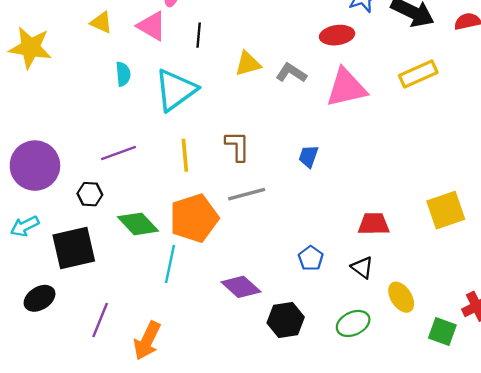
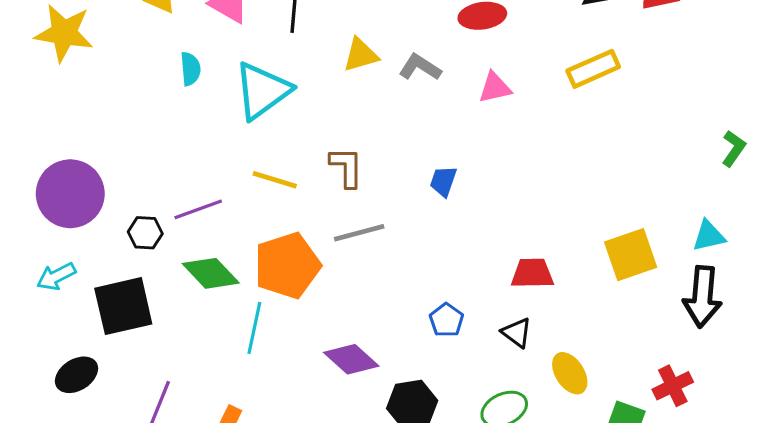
pink triangle: (346, 88) -> (495, 88), size x0.6
purple line: (118, 153) -> (198, 209), moved
yellow line: (185, 155) -> (275, 180), turned -68

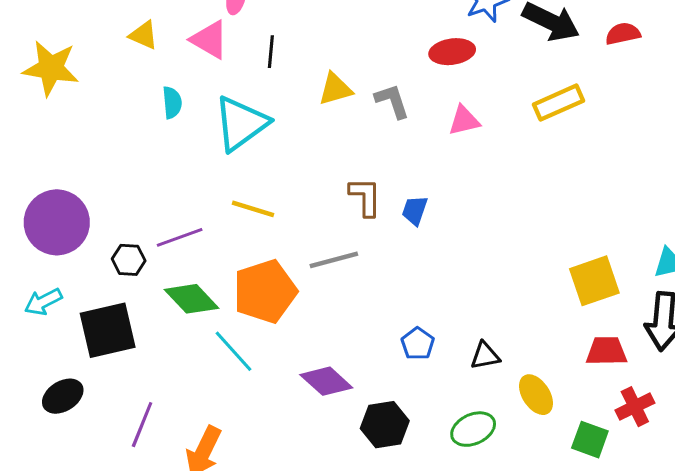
gray L-shape: (420, 67) -> (392, 101), turned 39
brown L-shape: (347, 167) -> (365, 197), moved
red trapezoid: (532, 273) -> (606, 351), moved
cyan line: (254, 328) -> (233, 351), turned -54
black triangle: (517, 333) -> (485, 356), turned -48

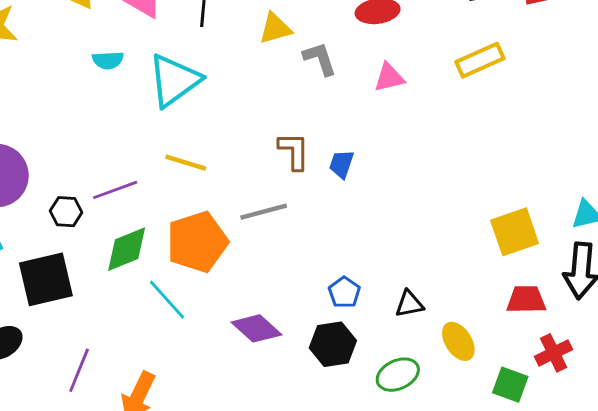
yellow triangle: (335, 89) -> (275, 28), moved
cyan semicircle: (172, 103) -> (108, 60), turned 92
green diamond: (192, 299) -> (127, 249), turned -69
black hexagon: (385, 425) -> (333, 344), moved

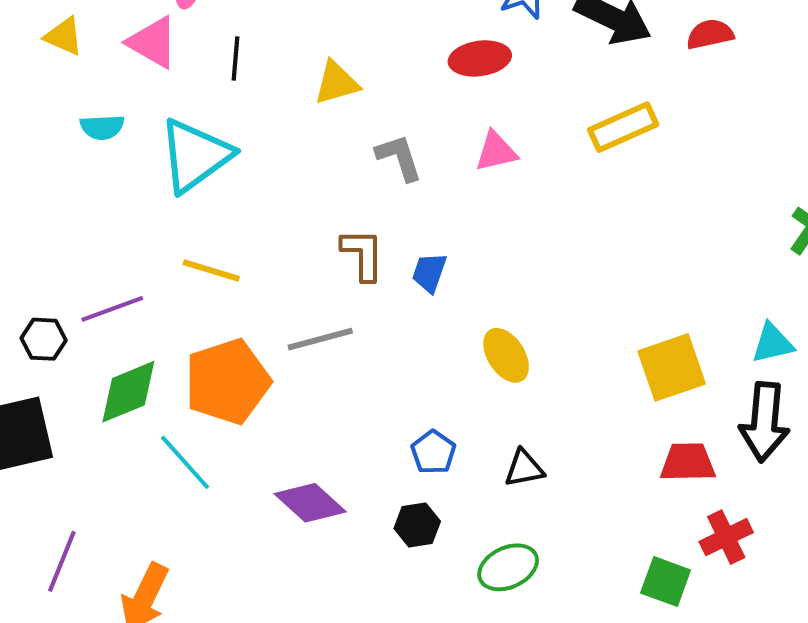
gray L-shape: (320, 59) -> (399, 157), moved
yellow ellipse: (458, 341) -> (506, 355), moved
black hexagon: (333, 344) -> (417, 525), size x0.7

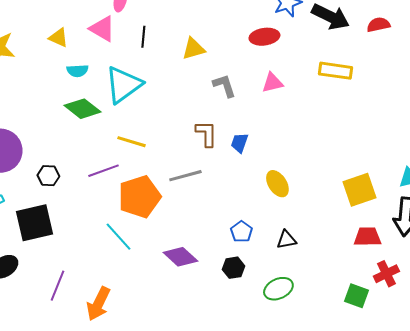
yellow triangle: (64, 36) -> (58, 38), moved
yellow rectangle: (623, 127) -> (335, 71), turned 32
purple line: (112, 309) -> (103, 171), moved
green diamond: (128, 392) -> (82, 109), moved, turned 60

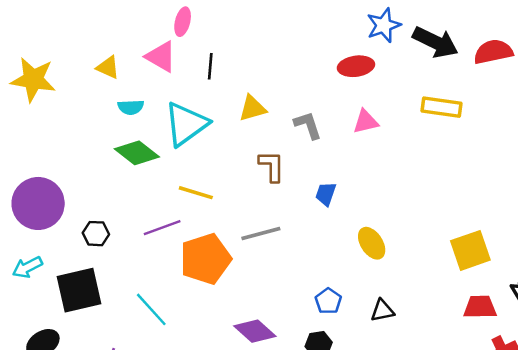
red semicircle: (378, 25) -> (493, 52), size x1.4
yellow triangle: (193, 49) -> (252, 108), moved
brown L-shape: (206, 134) -> (272, 166), moved
cyan line: (118, 237) -> (151, 309), moved

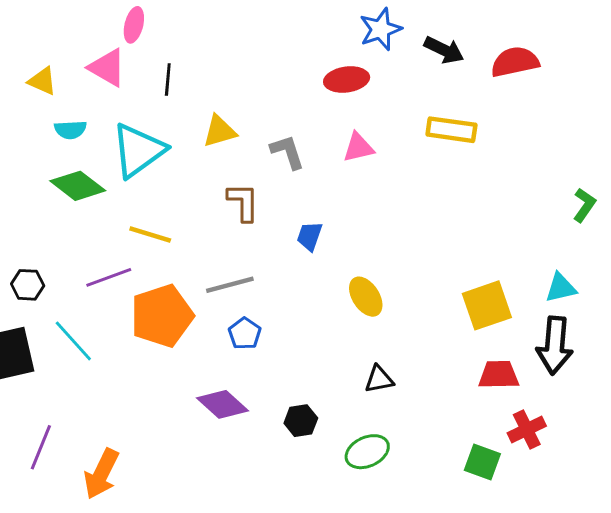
black arrow: (435, 42) -> (444, 50), size x0.7
blue pentagon: (328, 301) -> (245, 334), moved
cyan line: (151, 309) -> (73, 341), moved

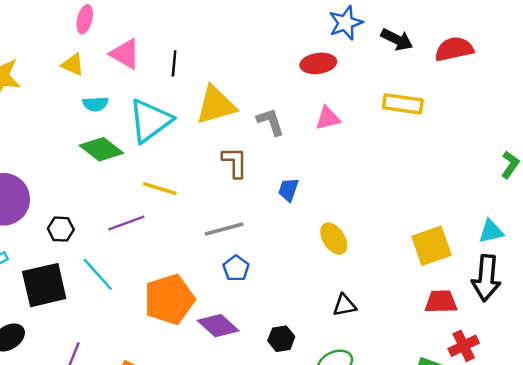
pink ellipse: (134, 25) -> (85, 19), moved
yellow triangle: (220, 131) -> (216, 105), size x1.5
orange pentagon: (162, 316) -> (169, 299), moved

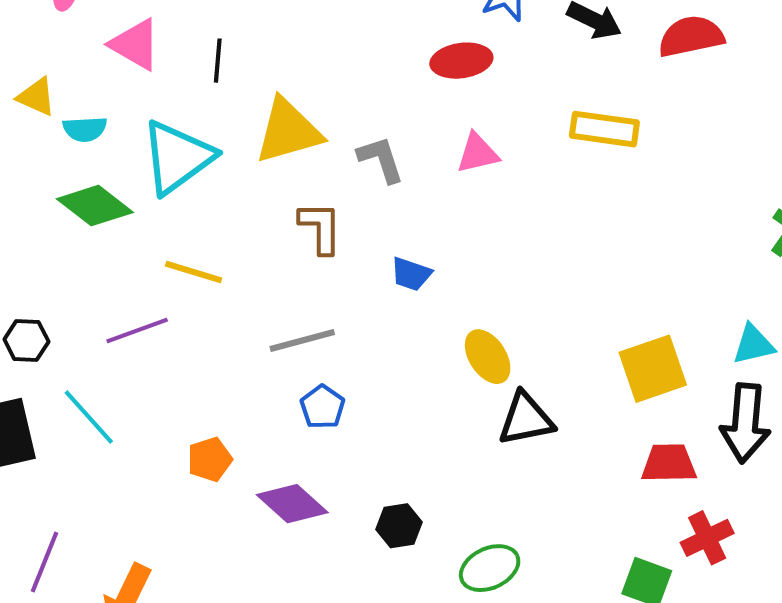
yellow triangle: (73, 65) -> (36, 97), moved
blue trapezoid: (288, 190) -> (411, 274), turned -90
orange pentagon: (169, 299) -> (210, 459), size x0.5
black triangle: (344, 305) -> (526, 419), moved, size x1.4

